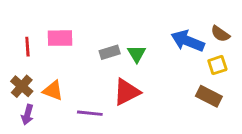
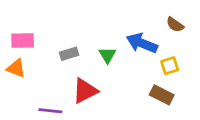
brown semicircle: (220, 34) -> (175, 25), moved
green triangle: (137, 54) -> (107, 55), moved
orange triangle: (53, 91) -> (16, 68), moved

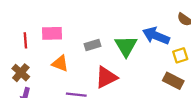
green triangle: (107, 55) -> (126, 46), size x1.5
orange triangle: (16, 68) -> (60, 63), moved

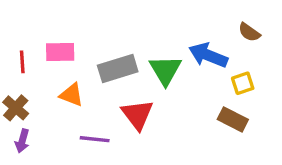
gray rectangle: (92, 45) -> (118, 68), size x1.6
red triangle: (106, 77) -> (137, 115), turned -40

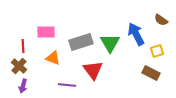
blue arrow: (208, 55) -> (136, 34), turned 40
red line: (22, 62) -> (23, 46), moved

